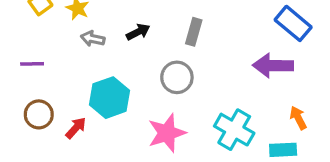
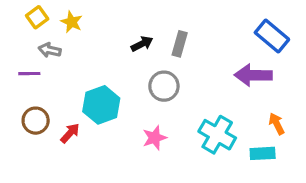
black arrow: (138, 32) -> (142, 44), moved
gray arrow: (93, 39) -> (50, 50), moved
pink star: (167, 133) -> (155, 138), size x0.7

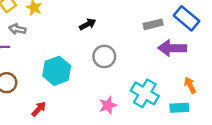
gray rectangle: (180, 44) -> (153, 24), moved, turned 60
red arrow: (70, 133) -> (39, 109), moved
pink star: (155, 138) -> (108, 105), moved

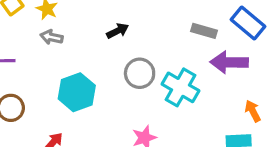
gray rectangle: (153, 24) -> (204, 31), turned 30
gray arrow: (17, 29) -> (52, 37), moved
cyan cross: (145, 93) -> (180, 87), moved

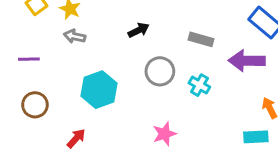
gray rectangle: (204, 31) -> (201, 39), moved
cyan cross: (180, 87) -> (199, 85), size x0.6

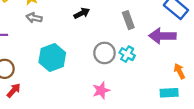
gray rectangle: (201, 39) -> (128, 20), turned 54
gray circle: (160, 71) -> (104, 53), moved
red arrow: (76, 138) -> (14, 90), moved

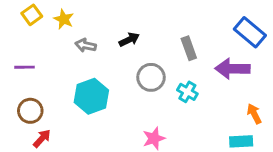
gray arrow: (34, 18) -> (86, 45), moved
gray circle: (104, 53) -> (151, 77), moved

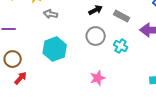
black arrow: (129, 40) -> (96, 10), moved
gray rectangle: (189, 48) -> (122, 16), turned -42

